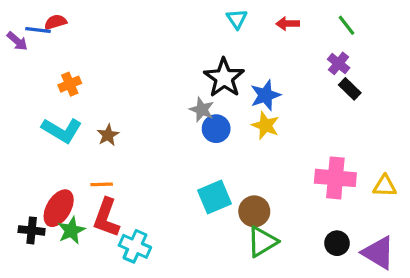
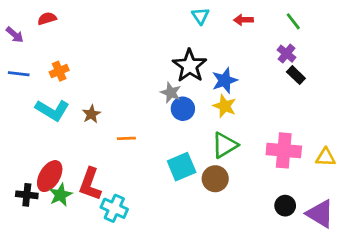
blue line: (38, 30) -> (19, 74), moved
orange line: (102, 184) -> (126, 138), moved
green triangle: (262, 242) -> (225, 145), moved

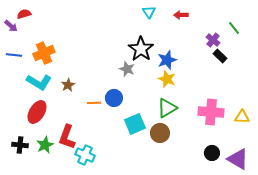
red semicircle: (47, 19) -> (24, 14), moved
green line: (293, 21) -> (234, 28), moved
orange cross: (59, 71) -> (44, 53), size x1.5
blue circle: (183, 109) -> (114, 98), moved
red ellipse: (50, 176) -> (37, 112), moved

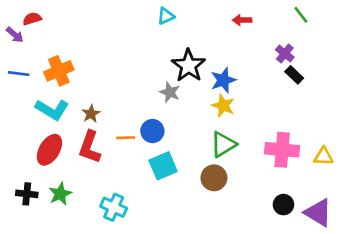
cyan triangle: (149, 12) -> (166, 16), moved, turned 40
green line: (234, 28) -> (301, 15), moved
cyan square: (135, 124) -> (163, 166), moved
red L-shape: (67, 137) -> (90, 147), moved

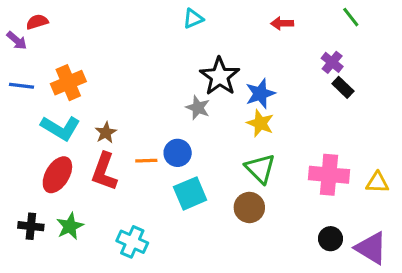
green triangle: (223, 144) -> (260, 168), turned -44

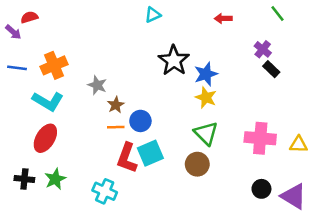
gray star: (198, 108) -> (97, 85), moved
brown star: (106, 133) -> (116, 105), moved
red L-shape: (104, 172) -> (127, 158), moved

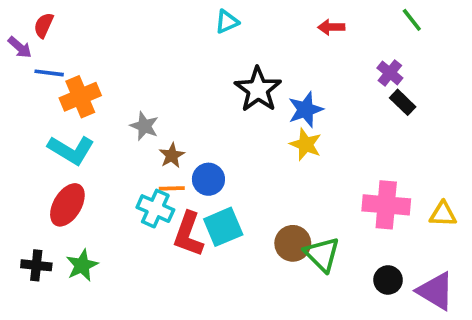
red semicircle: (29, 17) -> (44, 25), turned -49
blue line: (17, 68) -> (49, 73), moved
green triangle: (206, 133) -> (322, 254), moved
cyan cross: (105, 191) -> (155, 209), moved

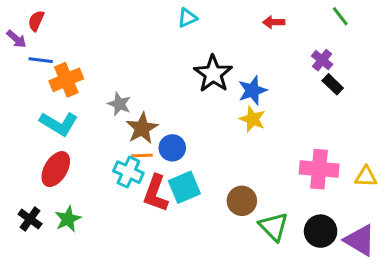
brown star: (172, 155) -> (142, 128), size x1.5
green triangle: (322, 254) -> (274, 227), moved
black cross: (36, 265) -> (30, 219), turned 30
black circle: (388, 280) -> (321, 231), size x1.4

